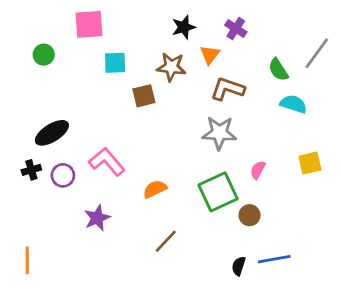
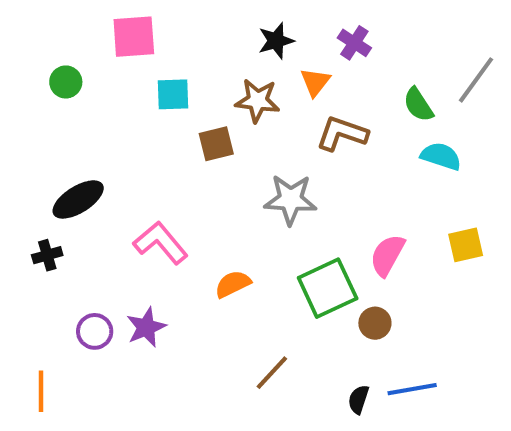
gray star: (219, 133) -> (290, 199), moved
pink semicircle: (258, 170) -> (387, 255), size x1.5
purple circle: (63, 175) -> (95, 331), moved
brown line: (166, 241) -> (272, 373), moved

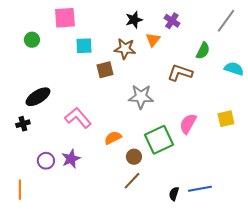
gray line: (476, 80) -> (226, 21), moved
green semicircle: (418, 105) -> (203, 51), turned -120
brown L-shape: (342, 134) -> (180, 73), moved
cyan semicircle: (441, 156) -> (234, 69), moved
brown circle: (375, 323) -> (134, 157), moved

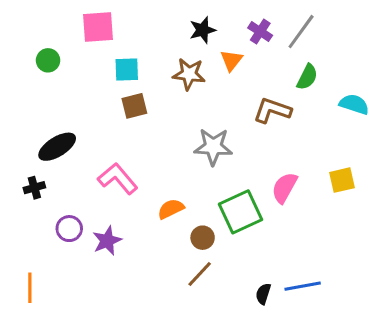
gray line: (226, 21) -> (301, 32), moved
brown square: (105, 70) -> (134, 106), moved
purple circle: (46, 161) -> (69, 229), moved

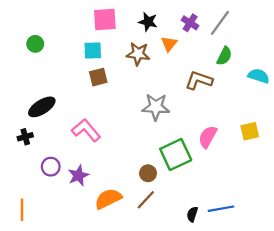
pink square: (98, 27) -> (105, 20), moved
black star: (203, 30) -> (148, 22), turned 30
orange semicircle: (171, 209) -> (108, 199), moved, size x1.4

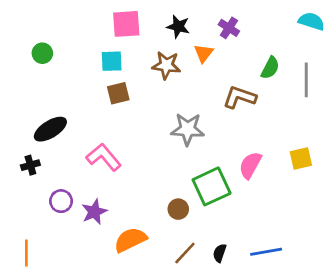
gray line: (220, 23) -> (306, 80), moved, turned -36
cyan semicircle: (259, 76) -> (311, 21), moved
brown line: (146, 200) -> (185, 253), moved
black semicircle: (192, 214) -> (220, 253), moved

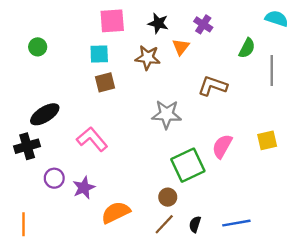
green semicircle: (270, 68) -> (247, 48), moved
black cross: (30, 165) -> (27, 146), size x1.5
brown circle: (178, 209) -> (168, 197), moved

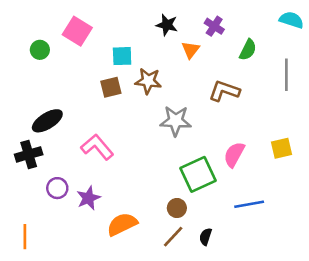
pink square: (112, 21) -> (77, 31), moved, turned 36
green semicircle: (247, 48) -> (248, 50), moved
cyan square: (99, 54) -> (122, 56), moved
brown star: (148, 58) -> (148, 81), moved
blue line: (236, 223) -> (249, 204), moved

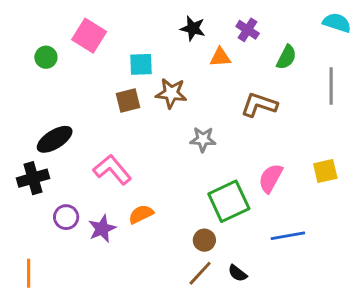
orange triangle: (191, 50) -> (220, 57), turned 48
gray star: (176, 121) -> (203, 139), size x0.7
orange semicircle: (122, 224) -> (141, 214), moved, size x0.7
black semicircle: (206, 237) -> (237, 273), turned -70

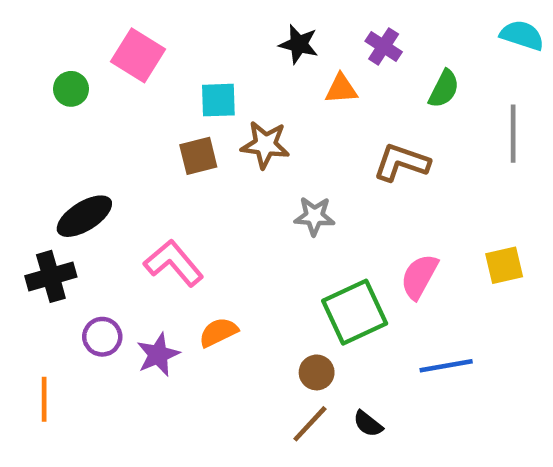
orange line: (29, 273) -> (44, 399), moved

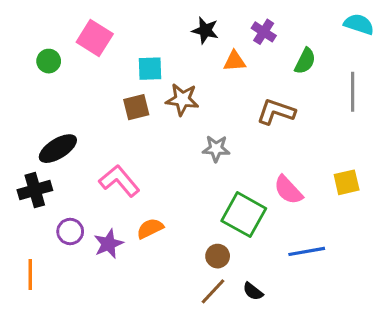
pink semicircle: (419, 276) -> (288, 190), turned -72
green square: (355, 312) -> (244, 215), turned -36

